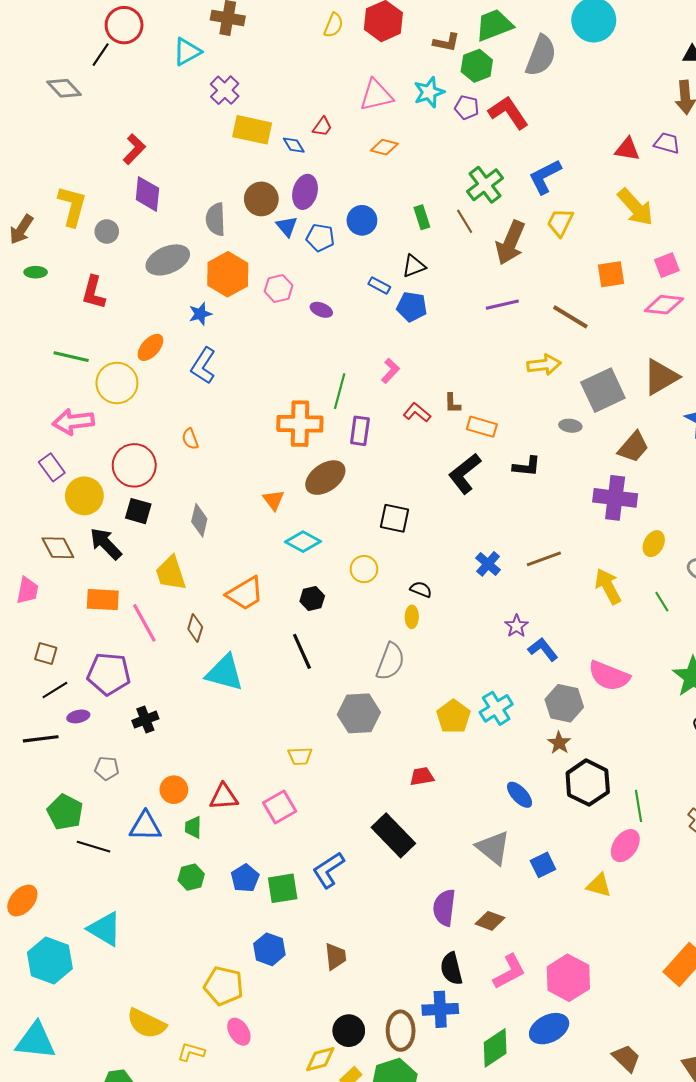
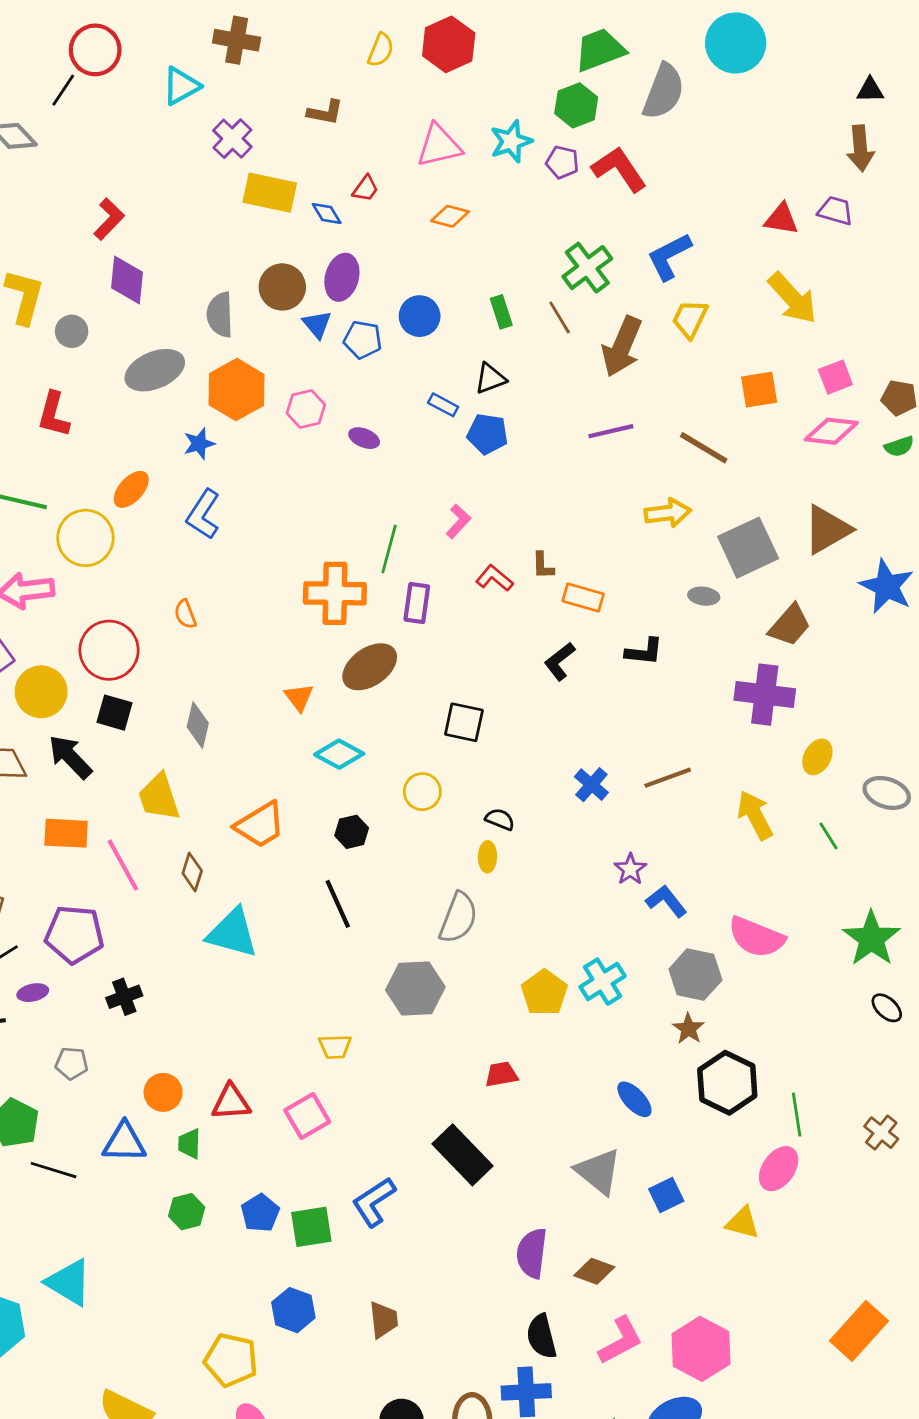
brown L-shape: (446, 42) -> (325, 112), moved
black L-shape: (465, 473) -> (560, 661), size x0.7

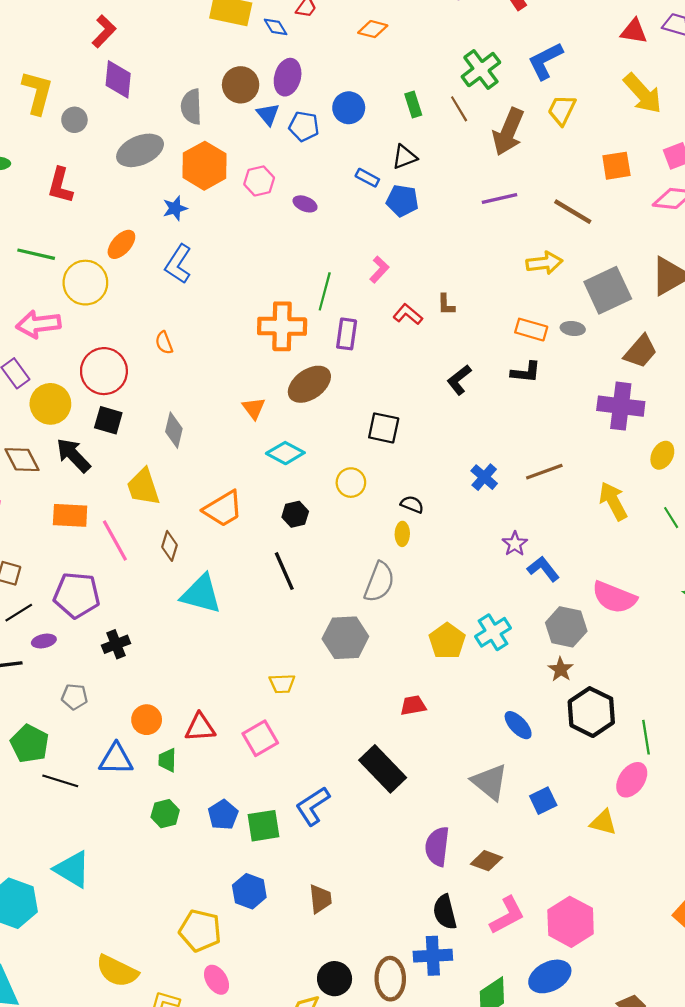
orange rectangle: (583, 598) -> (531, 330), moved

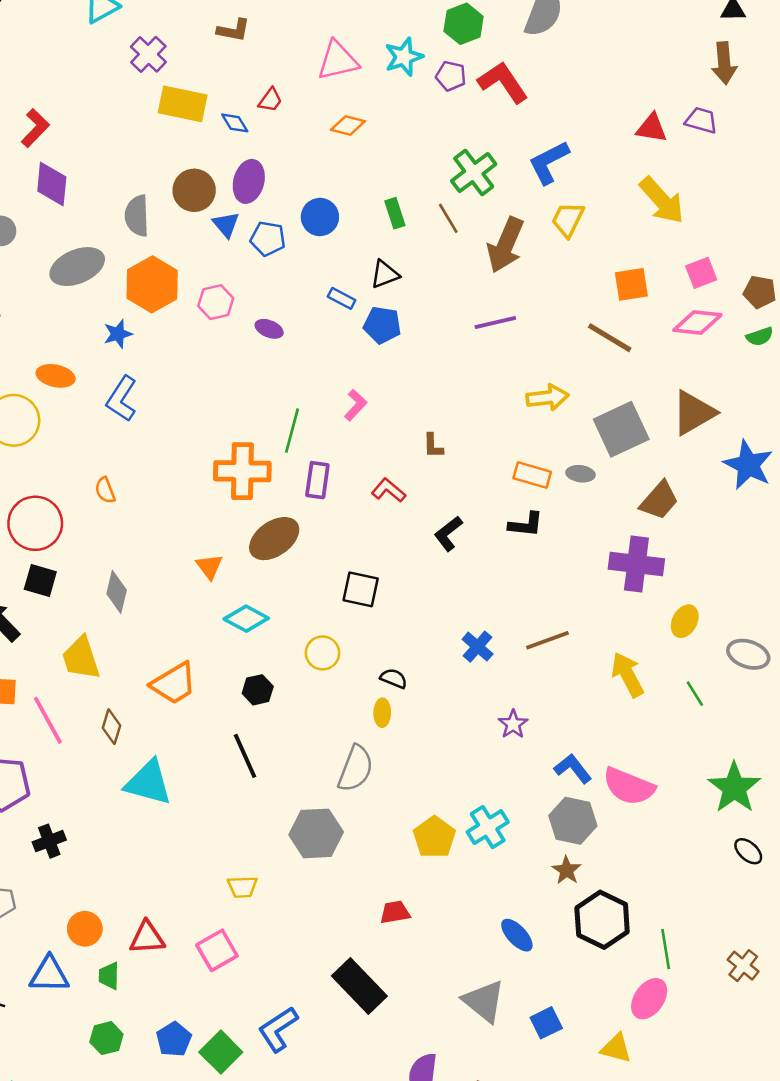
brown line: (573, 212) -> (610, 338), moved
orange ellipse: (121, 244) -> (56, 376), turned 60
red L-shape: (408, 314) -> (389, 490), moved
blue L-shape: (543, 569) -> (573, 769), moved
green square: (263, 826) -> (221, 1052), turned -36

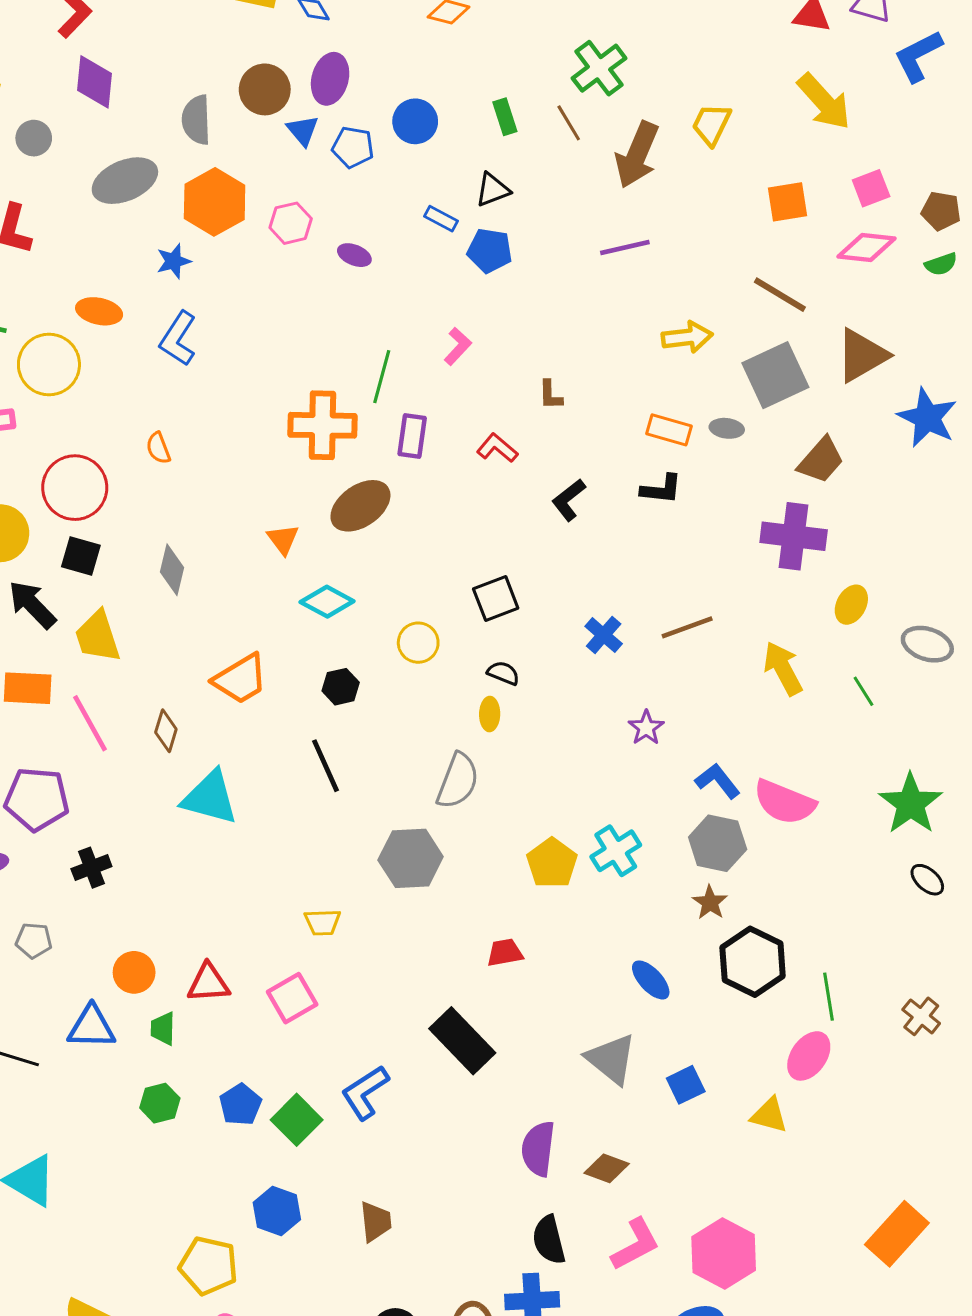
blue L-shape: (549, 162) -> (918, 56), moved
brown line: (610, 338) -> (780, 295), moved
black square: (361, 589) -> (496, 599), moved, turned -33
yellow trapezoid: (81, 658) -> (98, 637), moved

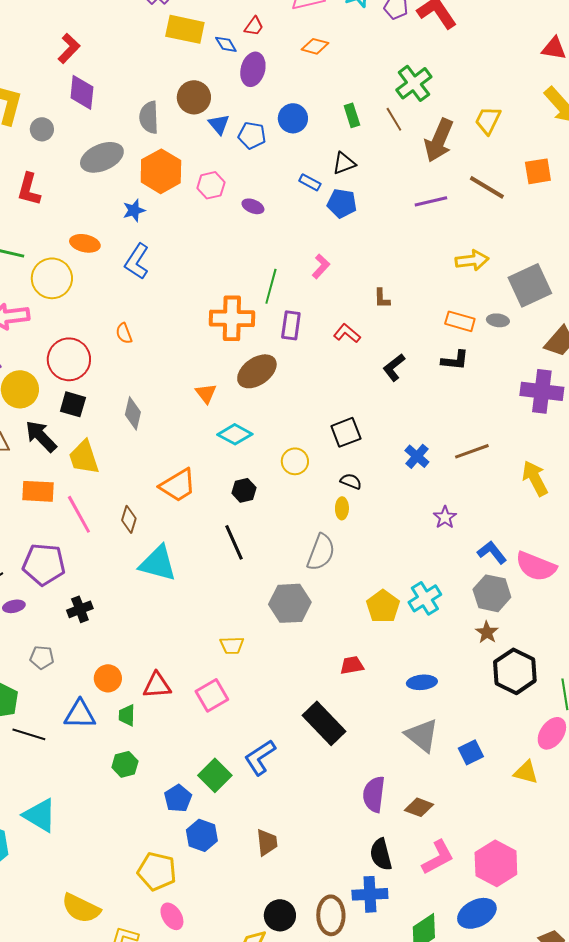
purple ellipse: (330, 79) -> (253, 69), moved
brown line: (780, 295) -> (487, 187), moved
blue ellipse: (651, 980) -> (422, 682), moved, turned -52
blue pentagon: (240, 1105) -> (178, 798), moved

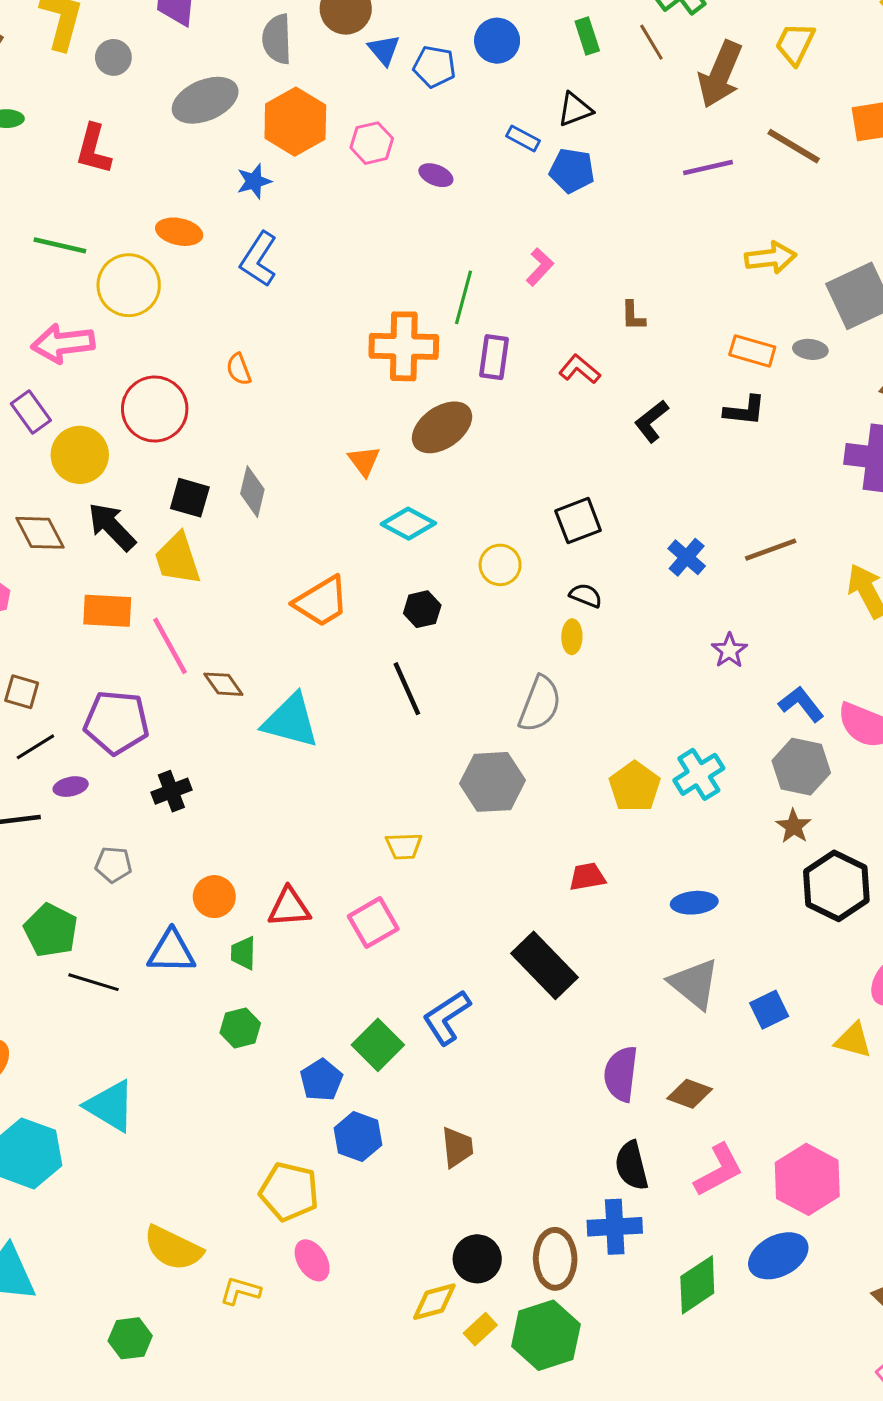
black square: (73, 404) -> (190, 498), moved
brown diamond: (129, 519) -> (223, 684), moved, turned -52

